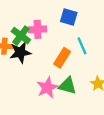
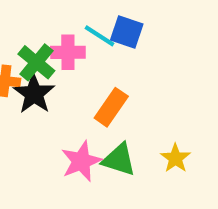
cyan line: (82, 46) -> (100, 36), moved, turned -36
black star: (20, 52) -> (34, 94), turned -30

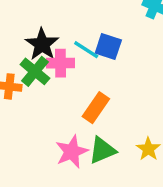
black star: (34, 94) -> (42, 44), moved
green triangle: (119, 160) -> (102, 150), turned -40

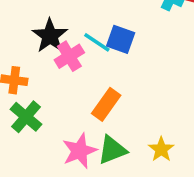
pink cross: (61, 63) -> (69, 56), turned -32
green cross: (35, 71) -> (26, 117), moved

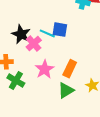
orange rectangle: (106, 104) -> (70, 69), moved
pink star: (80, 151) -> (44, 69), moved

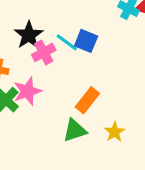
pink star: (44, 69) -> (27, 91), moved

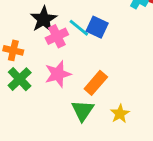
pink star: (27, 91) -> (58, 74), moved
green triangle: (75, 130) -> (83, 111), turned -40

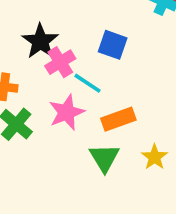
cyan line: (79, 28) -> (88, 83), moved
orange rectangle: (96, 83) -> (118, 119), turned 35

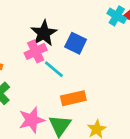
black star: (40, 41) -> (44, 33), moved
pink star: (67, 112) -> (32, 120), moved

